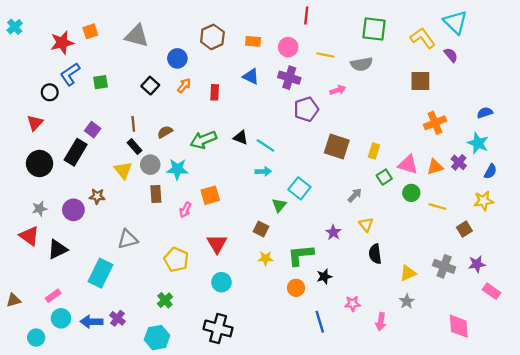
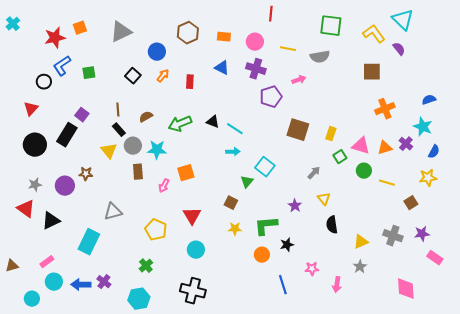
gray triangle: (137, 36) -> (121, 32), turned -40

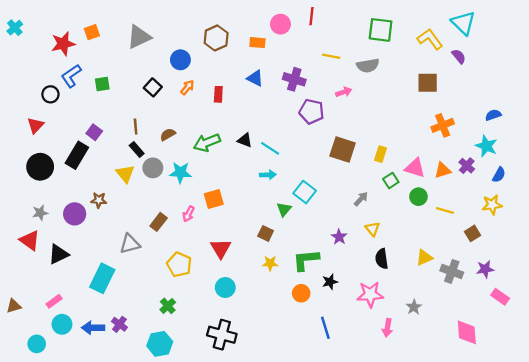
pink circle: (255, 42) -> (280, 24), moved
purple pentagon: (271, 97) -> (312, 112), turned 30
brown rectangle: (138, 172) -> (159, 222), moved, turned 42
yellow triangle: (361, 242) -> (424, 258), moved
pink star: (312, 269) -> (370, 294), moved, size x1.6

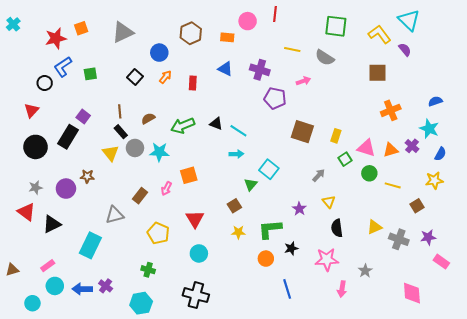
gray semicircle: (368, 66) -> (325, 58), turned 42
brown square: (266, 233) -> (234, 206), turned 32
green cross: (168, 306) -> (148, 270), turned -32

